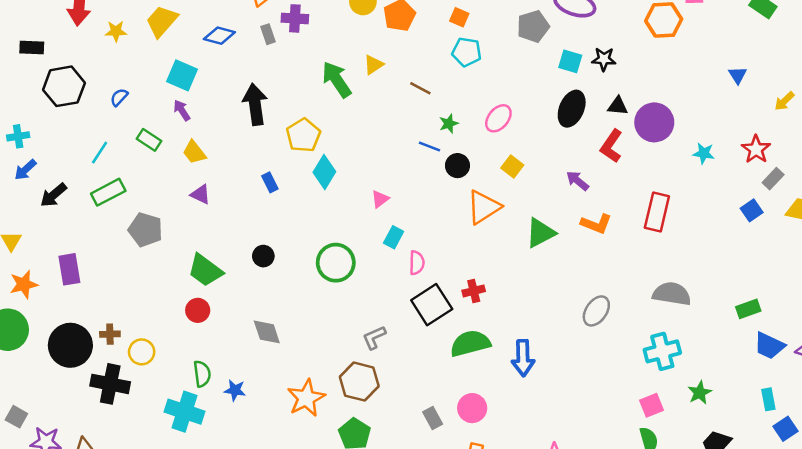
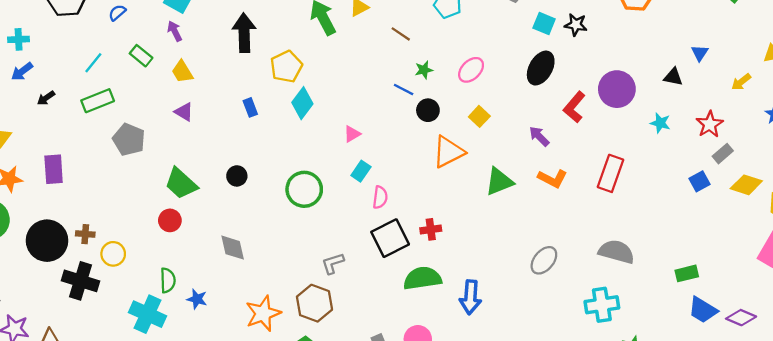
black triangle: (618, 106) -> (673, 77), moved
black arrow: (53, 195) -> (46, 98), size x0.7

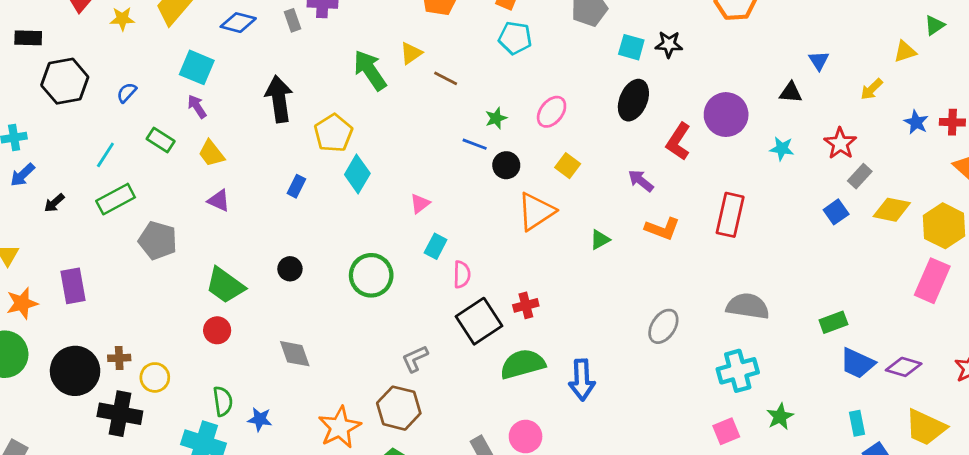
brown line: (401, 34) -> (446, 78), moved
blue rectangle: (250, 107) -> (296, 186), turned 54
green triangle: (499, 182) -> (600, 240), size x0.6

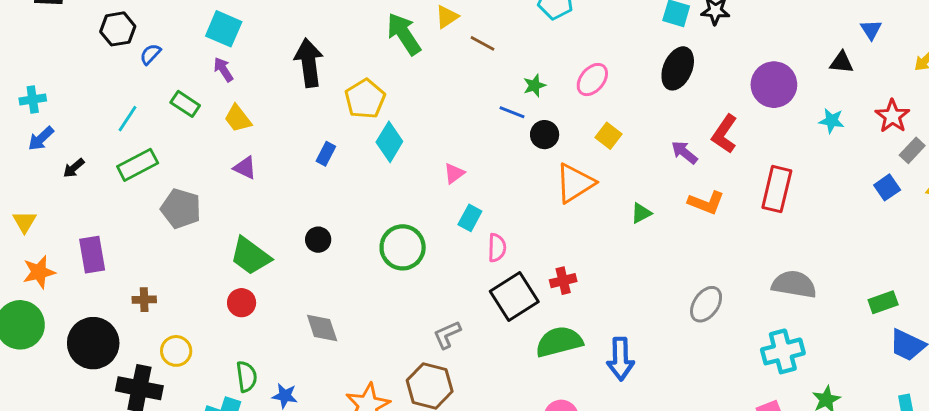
black hexagon: (65, 81) -> (118, 29), moved, size x0.7
red L-shape: (678, 142) -> (725, 134), moved
brown cross: (119, 358) -> (144, 300), moved

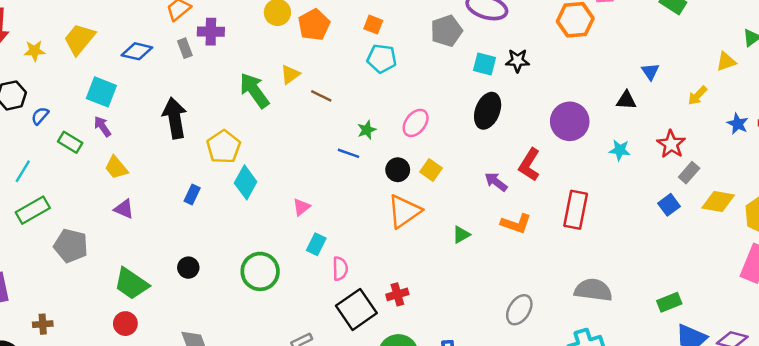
green rectangle: (185, 104) -> (70, 142), moved
black circle: (545, 135) -> (398, 170), moved

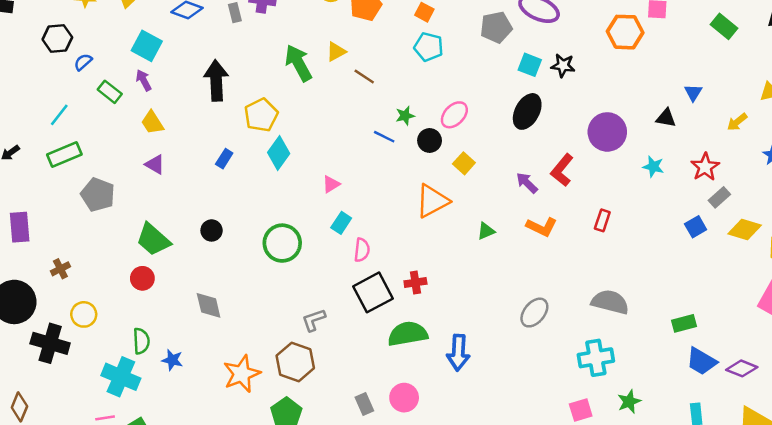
black circle: (398, 170) -> (430, 140), moved
red rectangle: (576, 210) -> (602, 220), size x0.6
brown cross: (43, 324) -> (60, 269), turned -30

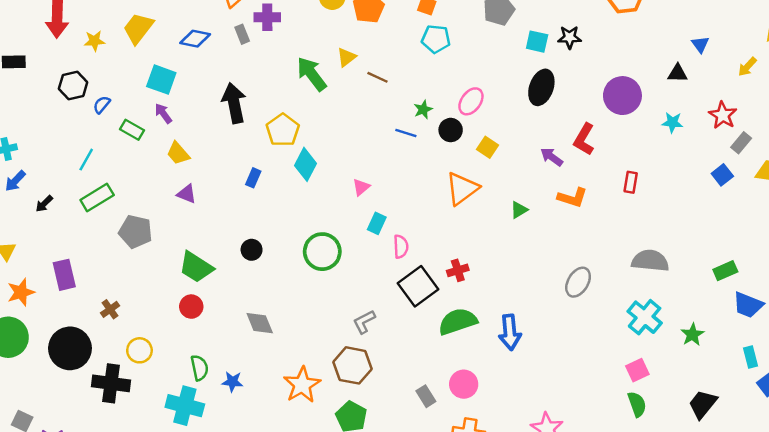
cyan cross: (596, 358) -> (645, 317), turned -32
green star: (629, 402) -> (692, 335), moved

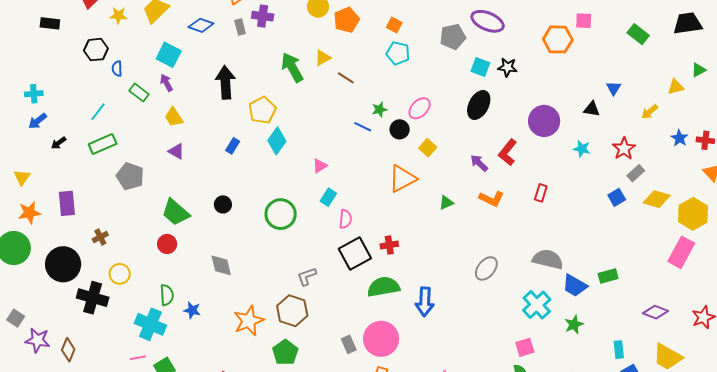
blue semicircle: (102, 105) -> (117, 69), turned -49
blue trapezoid: (748, 305) -> (575, 286), moved
pink circle: (464, 384) -> (381, 339), size x1.5

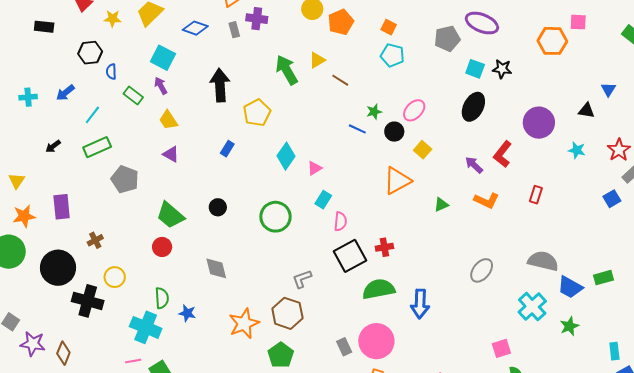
blue arrow: (38, 121) -> (65, 93), moved
cyan diamond: (277, 141) -> (286, 156), moved
pink square: (525, 347) -> (501, 348), moved

